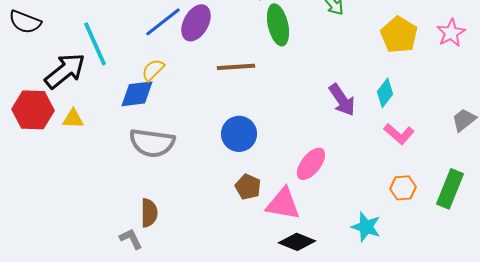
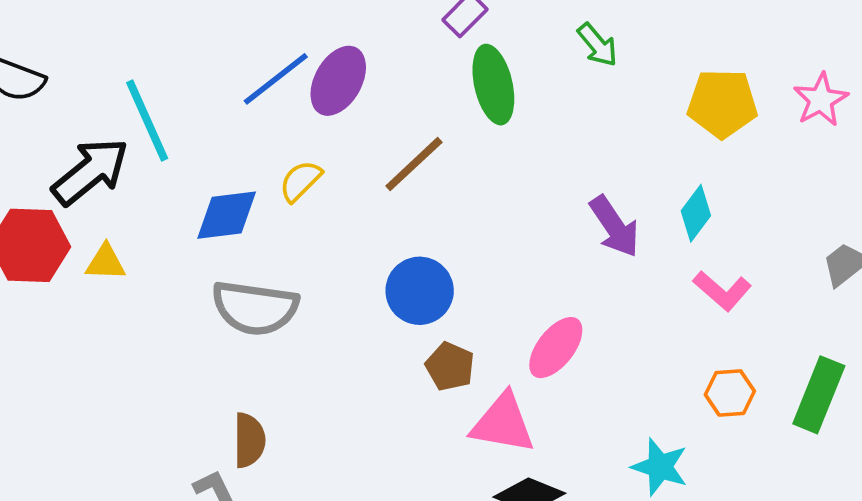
yellow pentagon: (399, 35) -> (722, 103), turned -30
brown line: (236, 67) -> (414, 164), turned -39
yellow semicircle: (153, 70) -> (300, 181), moved
brown pentagon: (248, 187) -> (450, 366), moved

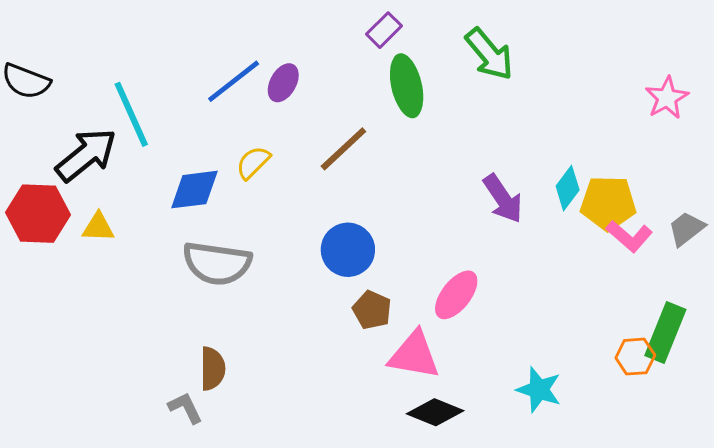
green arrow: (597, 45) -> (489, 54), size x1.5
purple ellipse: (338, 81) -> (283, 83), size x0.7
yellow pentagon: (722, 103) -> (608, 203), moved
pink L-shape: (722, 291) -> (629, 236), moved
orange hexagon: (730, 393) -> (635, 357), moved

